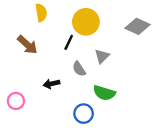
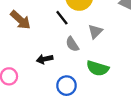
black line: (69, 42) -> (62, 18), turned -63
blue circle: (84, 114) -> (67, 86), moved

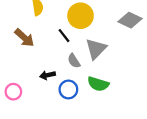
gray triangle: (95, 31) -> (96, 49), size x1.5
blue circle: (67, 86) -> (68, 89), moved

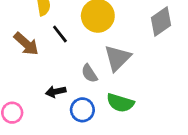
gray diamond: (130, 20) -> (161, 21), turned -60
black line: (64, 36) -> (60, 34), moved

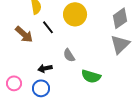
gray triangle: (117, 58) -> (120, 44), moved
blue circle: (82, 110) -> (41, 88), moved

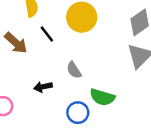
blue circle: (41, 88) -> (78, 113), moved

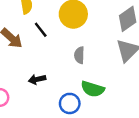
gray semicircle: (74, 70) -> (79, 55), moved, turned 35

